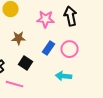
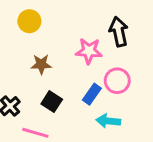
pink star: (46, 19) -> (89, 51), moved
blue rectangle: (48, 48) -> (92, 94), moved

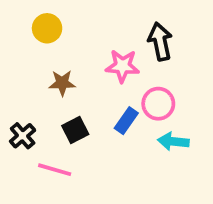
black square: (52, 102) -> (75, 130), turned 30
cyan arrow: (108, 121) -> (173, 141), moved

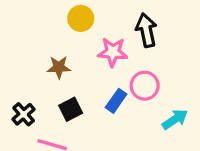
yellow circle: (47, 28) -> (81, 18), moved
cyan arrow: (173, 141) -> (175, 119), moved, turned 140

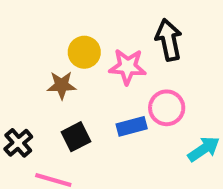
yellow circle: (81, 18) -> (84, 52), moved
blue rectangle: (116, 101) -> (132, 126), turned 40

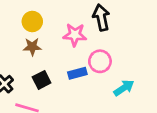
yellow circle: (84, 52) -> (32, 21), moved

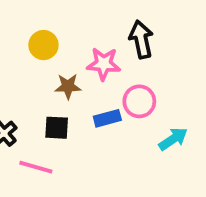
brown star: (32, 47) -> (68, 86), moved
black square: (42, 80) -> (57, 128), turned 30

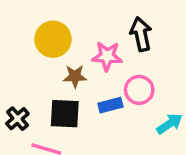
yellow circle: (43, 45) -> (53, 39), size x1.4
black square: (57, 128) -> (65, 114), size x1.4

